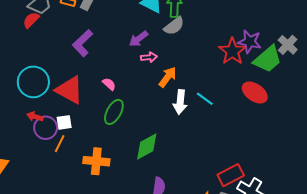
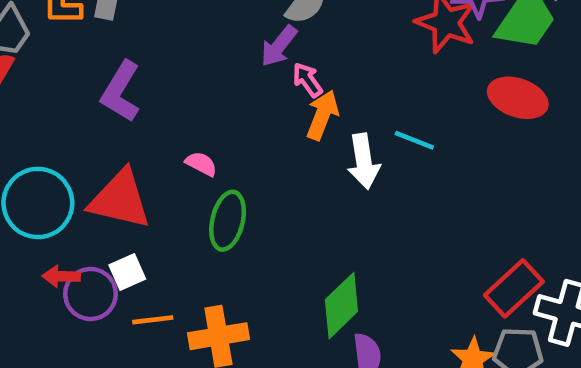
purple arrow: (139, 39) -> (279, 46), moved
pink arrow: (149, 57) -> (307, 80), moved, turned -105
orange line: (60, 144) -> (153, 320), moved, turned 72
green diamond: (147, 147) -> (341, 306), moved

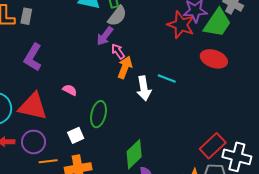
green ellipse: (228, 221) -> (99, 114), moved
white square: (127, 272) -> (76, 135), moved
purple circle: (90, 294) -> (34, 142), moved

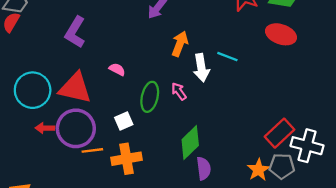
pink arrow: (118, 51) -> (179, 91), moved
purple circle: (34, 142) -> (76, 128), size x1.4

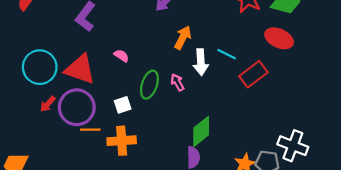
red arrow: (45, 128) -> (48, 104), turned -54
red rectangle: (280, 133) -> (253, 74), moved
green diamond: (190, 142) -> (201, 131), moved

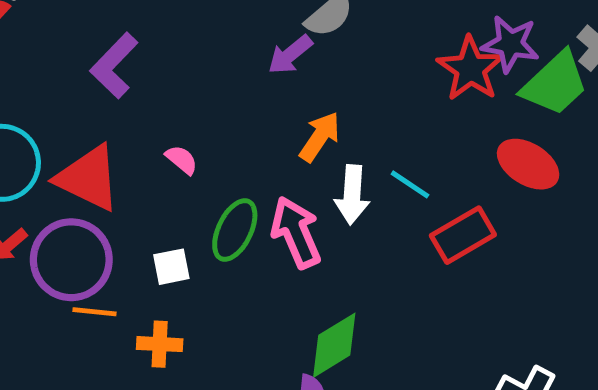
pink arrow: (177, 82) -> (296, 232), size x1.8
orange cross: (122, 141) -> (160, 344), size x0.7

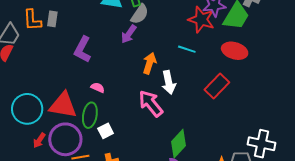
purple L-shape: (114, 66) -> (83, 50), moved
cyan line: (410, 184) -> (187, 49), moved
green ellipse: (235, 230) -> (90, 115), moved

